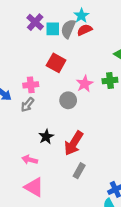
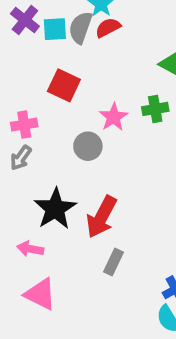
black star: (46, 137) -> (55, 209), size x1.6

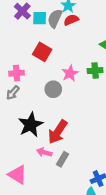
pink arrow: (30, 249) -> (44, 152), moved

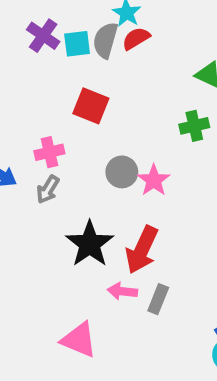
pink star: (70, 73) -> (154, 180), moved

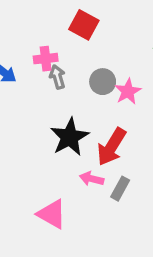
gray arrow: (48, 189) -> (57, 77), moved, turned 125

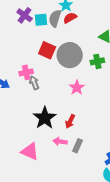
gray circle: (103, 82) -> (70, 55), moved, size x1.6
red arrow: (111, 147) -> (70, 121), size x0.6
pink triangle: (52, 214) -> (30, 151), moved

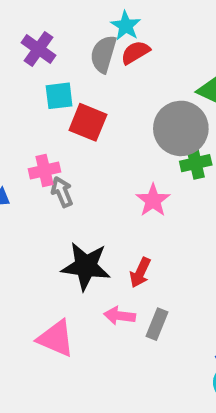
cyan square: (41, 20) -> (59, 96), moved
gray circle: (70, 55) -> (181, 128), moved
green cross: (97, 61) -> (196, 163), moved
black star: (45, 118) -> (86, 266), turned -30

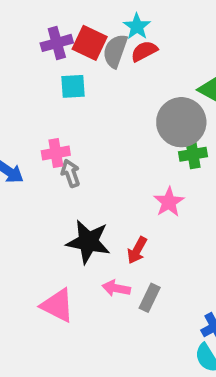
purple cross: (39, 49) -> (57, 43), turned 36
red square: (88, 122) -> (90, 43), moved
pink star: (153, 200) -> (169, 202), moved

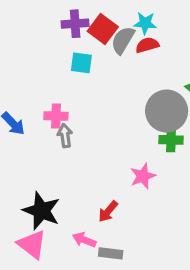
cyan star: (137, 26) -> (145, 23), turned 30
black star: (88, 242) -> (41, 211), moved
gray rectangle: (150, 298) -> (111, 253), turned 60

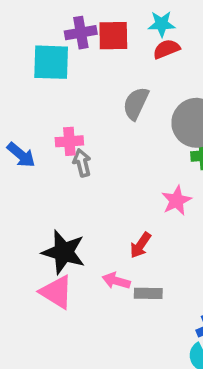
red square: (103, 29) -> (113, 36), turned -32
gray semicircle: (123, 40) -> (136, 103), moved
cyan square: (81, 63) -> (51, 62), moved, size x1.5

